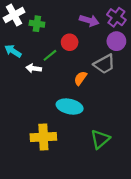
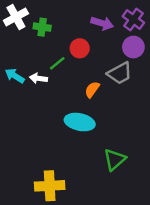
cyan arrow: (13, 51) -> (15, 76), moved
yellow cross: (43, 137) -> (50, 186), moved

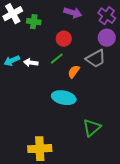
purple arrow: (102, 23) -> (73, 13), moved
green line: (57, 63) -> (57, 59), moved
cyan arrow: (15, 76) -> (12, 61), turned -56

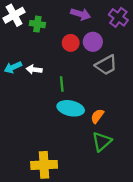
purple circle: (107, 38) -> (93, 42), moved
green line: (57, 59) -> (62, 84), moved, turned -56
orange semicircle: (74, 72) -> (97, 116), moved

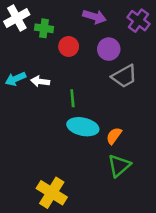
red circle: (71, 43) -> (69, 46), moved
yellow cross: (44, 165) -> (52, 193), turned 35

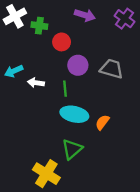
purple circle: (109, 49) -> (78, 65), moved
gray trapezoid: (124, 76) -> (112, 69), turned -135
white arrow: (40, 81) -> (36, 83), moved
green triangle: (119, 166) -> (72, 149), moved

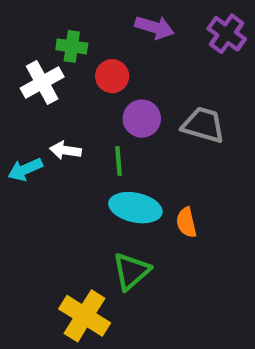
white cross: (15, 16) -> (42, 82), moved
cyan arrow: (14, 71) -> (25, 169), moved
orange semicircle: (102, 122) -> (186, 222), turned -49

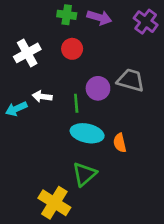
green cross: (72, 46) -> (67, 15), moved
purple circle: (142, 119) -> (98, 88), moved

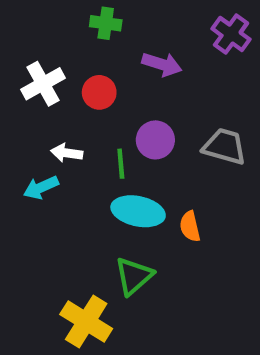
purple arrow: (99, 18) -> (162, 64), moved
red circle: (72, 49) -> (99, 92), moved
gray trapezoid: (131, 80) -> (225, 146), moved
cyan arrow: (16, 109) -> (41, 187), moved

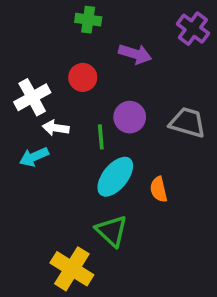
white cross: (43, 84) -> (32, 97), moved
cyan ellipse: (138, 211) -> (115, 177), turned -63
green triangle: (134, 276) -> (112, 231), turned -36

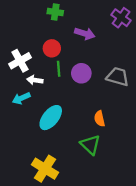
green line: (101, 137) -> (59, 69), moved
cyan ellipse: (115, 177) -> (51, 118), moved
green triangle: (112, 231) -> (90, 145), moved

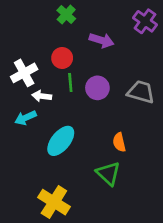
green cross: (55, 12) -> (66, 15), turned 35

